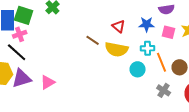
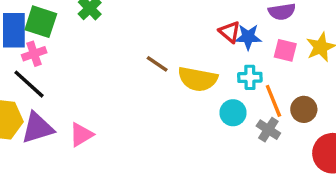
red triangle: (119, 26) -> (230, 32), moved
gray cross: (164, 90) -> (268, 130), moved

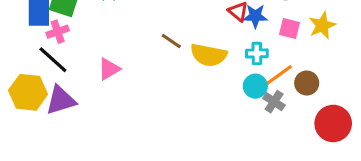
orange line: (273, 101) -> (279, 75), turned 76
cyan circle: (233, 113) -> (255, 86), moved
pink triangle: (81, 135) -> (109, 69), moved

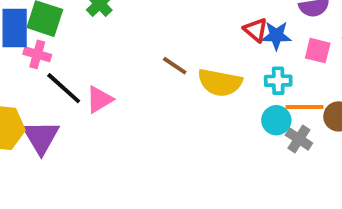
pink cross: (58, 32) -> (37, 54), turned 35
black line: (53, 60) -> (64, 88), moved
orange line: (279, 75) -> (305, 107), turned 36
purple triangle: (61, 100) -> (41, 137), turned -44

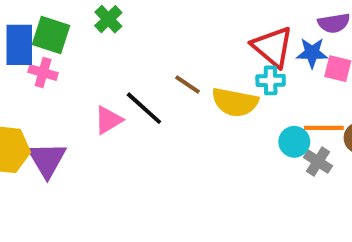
red triangle: (256, 30) -> (273, 47), size x1.6
blue star: (276, 36) -> (312, 53), moved
cyan cross: (278, 81) -> (271, 80), moved
black line: (64, 88) -> (144, 108), moved

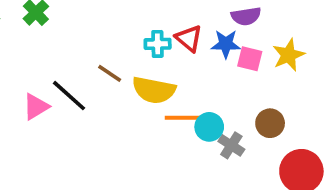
red triangle: (273, 47) -> (189, 38), size x0.7
cyan cross: (271, 80) -> (158, 44), moved
orange line: (324, 128) -> (183, 118), moved

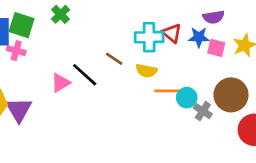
cyan cross: (158, 44) -> (149, 37), size x1.5
yellow semicircle: (154, 90) -> (146, 71), size x0.7
brown circle: (270, 123) -> (231, 95), size x1.6

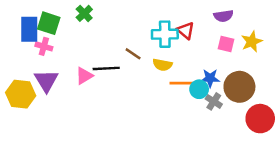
blue star: (199, 37) -> (210, 78), moved
black line: (85, 75) -> (106, 68), turned -45
purple triangle: (19, 110) -> (46, 81), moved

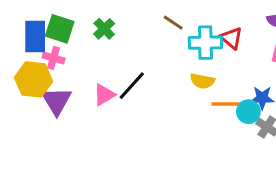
green cross: (84, 13) -> (104, 29), moved
brown line: (133, 54) -> (173, 23), moved
black line: (106, 68) -> (132, 86), turned -45
yellow hexagon: (21, 94) -> (34, 79), moved

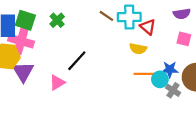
cyan cross: (205, 43) -> (129, 17), moved
pink cross: (54, 58) -> (21, 41), size x1.6
yellow semicircle: (202, 81) -> (138, 49), moved
pink triangle: (104, 95) -> (57, 83), moved

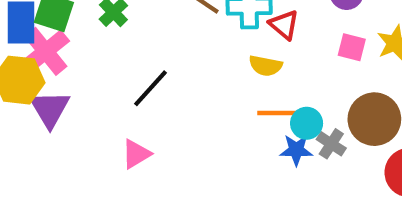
pink cross: (21, 41) -> (46, 51), turned 35
blue star: (170, 69) -> (296, 150), moved
pink triangle: (57, 83) -> (136, 154), moved

